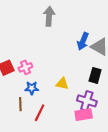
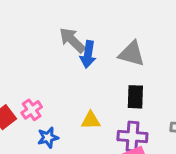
gray arrow: (49, 16) -> (72, 40), moved, turned -36
blue arrow: (83, 41) -> (88, 54), moved

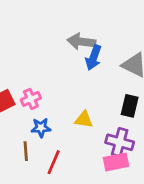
gray arrow: (72, 40) -> (81, 42), turned -48

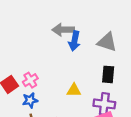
blue star: (41, 128) -> (30, 100), moved

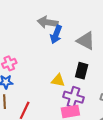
yellow triangle: (74, 90) -> (58, 80), moved

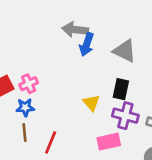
yellow triangle: (58, 80) -> (91, 103), turned 40
purple cross: (73, 97) -> (125, 116), moved

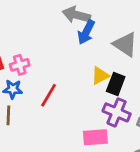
yellow triangle: (91, 103) -> (100, 76), moved, turned 36
red line: (51, 142) -> (49, 95), moved

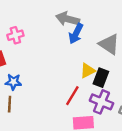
pink cross: (20, 65) -> (15, 35), moved
red line: (49, 95) -> (72, 96), moved

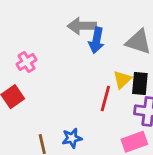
blue star: (13, 82) -> (72, 138), moved
red line: (72, 96) -> (105, 99), moved

